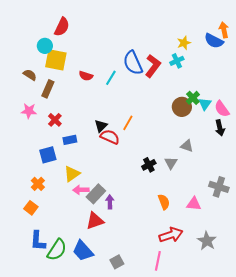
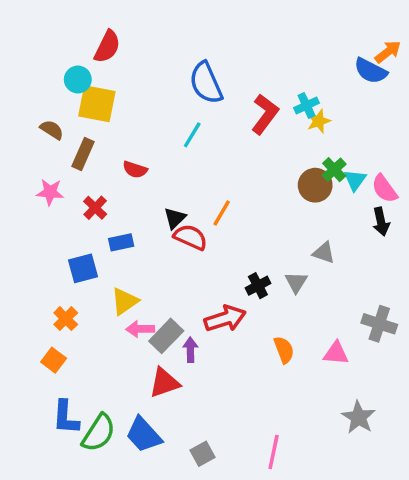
orange arrow: (224, 30) -> (388, 52), turned 63
yellow star: (184, 43) -> (319, 121), moved
blue semicircle: (133, 63) -> (206, 83), moved
red semicircle: (86, 76) -> (135, 170), moved
red arrow: (171, 235) -> (225, 319), moved

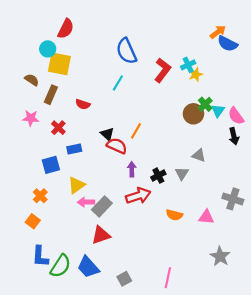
orange arrow: (388, 52) -> (218, 32), moved
black triangle: (175, 218) -> (107, 134), turned -32
purple arrow: (190, 350) -> (132, 169), moved
orange semicircle: (284, 350) -> (174, 215), turned 126

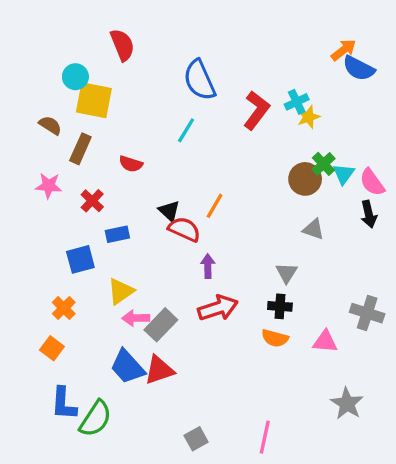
red semicircle: (66, 29) -> (122, 45), moved, turned -48
gray triangle: (199, 155) -> (313, 229), moved
black cross: (158, 176) -> (280, 306), moved, turned 32
blue trapezoid: (88, 267) -> (127, 367), moved

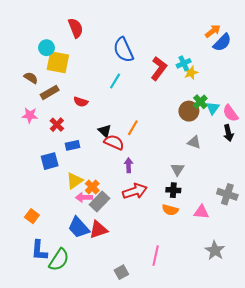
blue semicircle: (359, 68) -> (222, 43), turned -72
brown rectangle: (80, 149) -> (50, 92), turned 36
orange cross: (64, 308) -> (92, 187), moved
pink line: (265, 437) -> (156, 256), moved

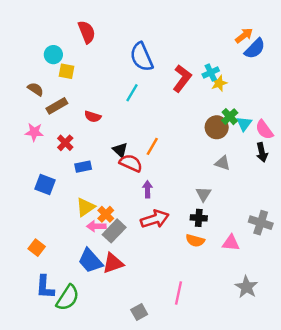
yellow square: (58, 62) -> (66, 71), size x0.6
blue square: (50, 161) -> (45, 184), moved, turned 36

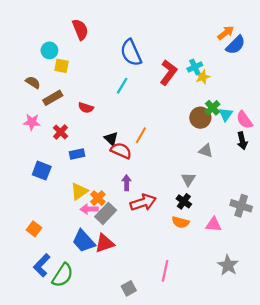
purple arrow: (147, 189) -> (127, 183), moved
black cross: (199, 218) -> (184, 201), turned 32
blue L-shape: (45, 287) -> (42, 265), turned 40

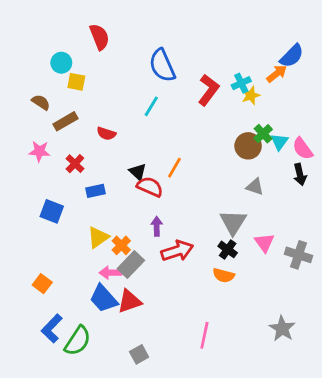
orange arrow: (226, 33) -> (277, 74), moved
gray triangle: (188, 179) -> (233, 222), size x1.5
pink arrow: (89, 209) -> (110, 273), moved
pink triangle: (214, 225) -> (264, 243), moved, turned 49
gray square: (129, 288) -> (139, 354), moved

